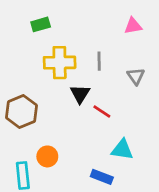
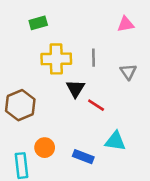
blue rectangle: (102, 177) -> (83, 157), moved

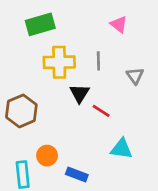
green rectangle: (38, 23) -> (40, 24), size x1.5
pink triangle: (126, 24) -> (119, 24), moved, turned 48
blue rectangle: (83, 157) -> (77, 175), moved

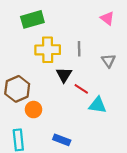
pink triangle: (119, 24) -> (107, 18), moved
cyan triangle: (121, 149) -> (98, 105), moved
orange circle: (47, 156) -> (34, 110), moved

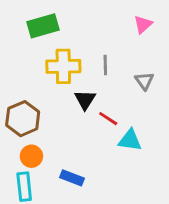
pink triangle: (107, 18) -> (143, 24), turned 40
orange circle: (34, 110) -> (31, 156), moved
blue rectangle: (62, 140) -> (72, 178), moved

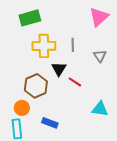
pink triangle: (143, 24) -> (99, 17), size x1.5
brown hexagon: (23, 119) -> (36, 86), moved
cyan triangle: (130, 140) -> (100, 109), moved

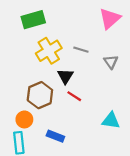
gray line: (73, 45) -> (81, 50), turned -72
yellow cross: (44, 46) -> (49, 51), turned -30
red line: (75, 82) -> (74, 96), moved

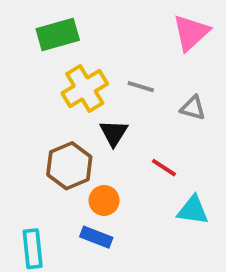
gray triangle: (111, 62) -> (193, 108), turned -40
red line: (74, 96) -> (164, 168), moved
orange circle: (24, 119) -> (104, 200), moved

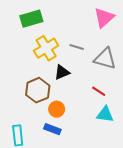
gray triangle: (193, 108) -> (105, 59), size x1.6
black triangle: (114, 133) -> (62, 72), turned 35
red line: (164, 168) -> (99, 91), moved

